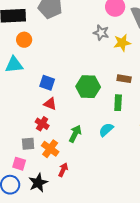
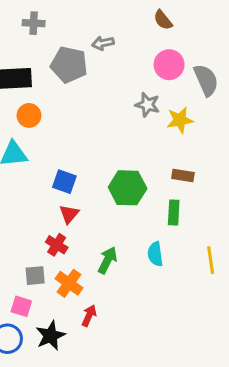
red triangle: (50, 104) -> (69, 214), turned 48
cyan semicircle: (106, 130) -> (155, 254), turned -56

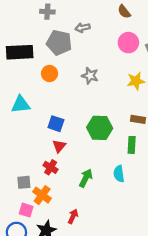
gray cross: (34, 23) -> (47, 12), moved
gray star: (148, 105) -> (90, 76), moved
orange circle: (29, 115) -> (49, 74), moved
gray square: (35, 276) -> (24, 182), moved
orange cross: (69, 283) -> (42, 195), moved

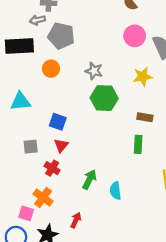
gray arrow: (83, 28) -> (37, 20), moved
green hexagon: (100, 128) -> (104, 98), moved
cyan semicircle: (119, 174) -> (115, 191), moved
gray square: (24, 182) -> (31, 147), moved

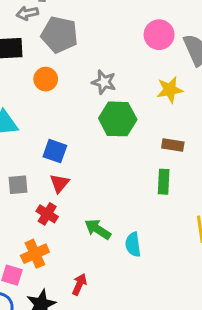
green arrow: (89, 179) -> (98, 229), turned -84
orange cross: (43, 198) -> (35, 254), turned 30

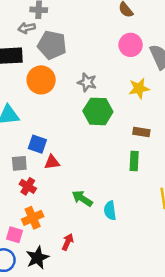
orange circle: (46, 79) -> (41, 80), size x1.5
blue square: (55, 151) -> (37, 144), moved
red triangle: (59, 183) -> (52, 162), turned 42
red cross: (47, 214) -> (28, 186), moved

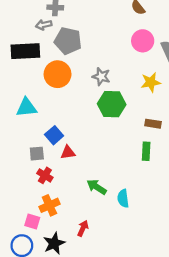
blue square: (37, 144) -> (54, 135), turned 30

